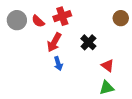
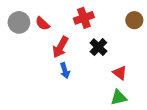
red cross: (62, 16) -> (84, 18), moved

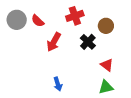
brown circle: (134, 20) -> (106, 26), moved
blue arrow: (65, 71) -> (58, 84), moved

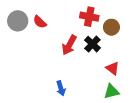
red cross: (75, 16) -> (89, 17), moved, turned 30
red arrow: (54, 42) -> (69, 45), moved

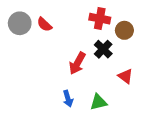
red arrow: (69, 45) -> (77, 63), moved
green triangle: (111, 91) -> (99, 102), moved

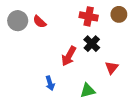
brown circle: (124, 30) -> (119, 14), moved
red triangle: (126, 76) -> (112, 68), turned 32
blue arrow: (68, 99) -> (50, 83), moved

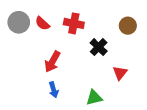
brown circle: (119, 14) -> (128, 26), moved
red cross: (89, 16) -> (74, 23), moved
red arrow: (69, 56) -> (52, 62), moved

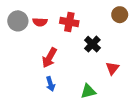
red semicircle: (42, 23) -> (40, 22), turned -40
brown circle: (128, 26) -> (120, 15), moved

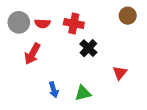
black cross: (92, 44) -> (88, 48), moved
red arrow: (49, 58) -> (32, 54), moved
green triangle: (88, 91) -> (83, 93), moved

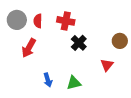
brown circle: (128, 16) -> (120, 41), moved
red semicircle: (42, 23) -> (38, 21), turned 88

